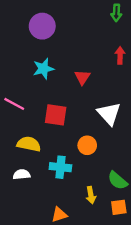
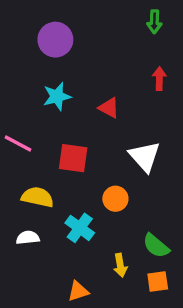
red triangle: (82, 77) -> (109, 108), turned -35
cyan cross: (60, 167) -> (80, 228), turned 30

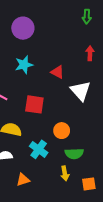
white triangle: (145, 156) -> (80, 91), moved
green semicircle: (156, 246) -> (74, 154), moved, turned -42
orange triangle: (78, 291) -> (23, 180), moved

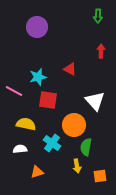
cyan star: (24, 65) -> (38, 77), moved
white triangle: (80, 91) -> (95, 101), moved
orange circle: (62, 131) -> (74, 125), size x1.5
green semicircle: (74, 154) -> (86, 147), turned 102

